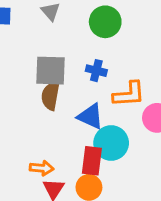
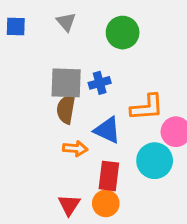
blue cross: (96, 71) -> (100, 83), moved, turned -30
cyan circle: (111, 143) -> (155, 161), moved
orange arrow: (42, 168) -> (75, 148), moved

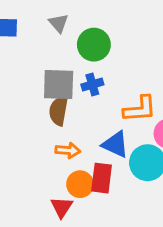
green circle: (123, 33) -> (94, 45), moved
blue triangle: (107, 130) -> (115, 144), moved
orange circle: (106, 203) -> (80, 184), moved

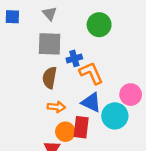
green circle: (94, 45) -> (99, 25), moved
gray square: (59, 85) -> (50, 44), moved
orange L-shape: (140, 109) -> (91, 73), moved, turned -110

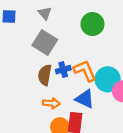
gray square: (50, 44) -> (45, 42), turned 30
blue cross: (74, 58) -> (63, 70), moved
cyan circle: (115, 116) -> (108, 79), moved

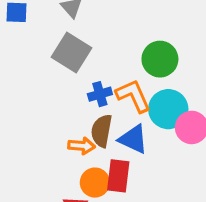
green circle: (92, 24) -> (160, 59), moved
brown semicircle: (45, 75) -> (102, 131), moved

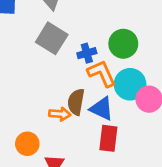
blue cross: (100, 94) -> (87, 53), moved
red rectangle: (118, 176) -> (108, 138), moved
orange circle: (95, 183) -> (27, 144), moved

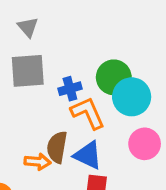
gray square: (52, 38) -> (28, 71), turned -36
cyan circle: (130, 84) -> (132, 97), moved

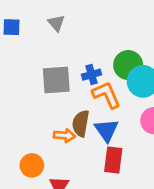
gray square: (28, 71) -> (56, 80), moved
blue triangle: (88, 155) -> (106, 130), turned 30

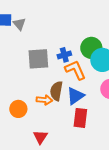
gray triangle: (56, 23) -> (19, 24), moved
blue triangle: (106, 130) -> (75, 96), turned 30
orange circle: (32, 165) -> (18, 109), moved

